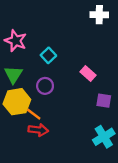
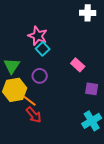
pink star: (16, 41) -> (38, 36), moved
red arrow: (38, 130) -> (34, 115), turned 42

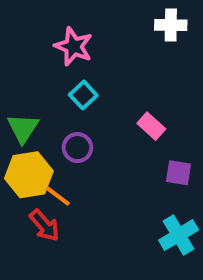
pink star: (38, 36) -> (74, 46), moved
red arrow: (34, 115) -> (44, 225), moved

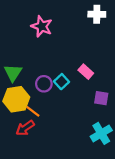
cyan square: (83, 95) -> (62, 82), moved
red arrow: (44, 225) -> (25, 128), turned 96

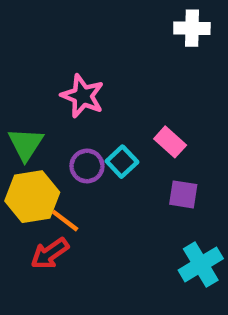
pink star: (42, 26) -> (83, 96), moved
purple square: (101, 98) -> (183, 194), moved

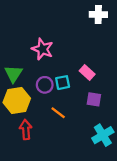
cyan square: (122, 162) -> (63, 83), turned 32
orange line: (65, 221) -> (58, 113), moved
red arrow: (50, 253) -> (26, 130), turned 120

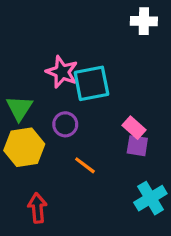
pink rectangle: (87, 73) -> (134, 128), moved
cyan square: (63, 83) -> (91, 83), moved, size x1.6
red arrow: (26, 130) -> (37, 208), moved

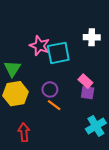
white cross: (144, 21) -> (92, 37), moved
purple circle: (65, 124) -> (50, 89), moved

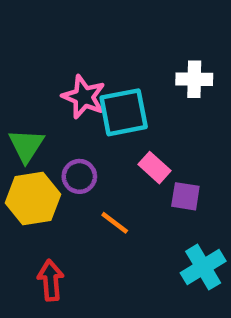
pink rectangle: (85, 81) -> (154, 168), moved
purple circle: (50, 89) -> (79, 176), moved

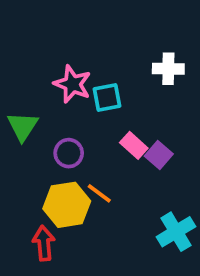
cyan square: (124, 112) -> (107, 98), size x0.7
purple square: (185, 196) -> (159, 155), moved, turned 32
yellow hexagon: (33, 199) -> (67, 205), moved

